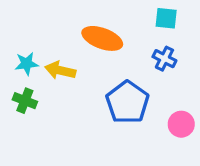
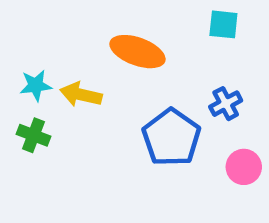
blue cross: (164, 59) -> (226, 104), moved, turned 35

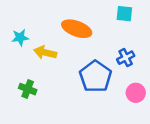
cyan star: (36, 85) -> (20, 37), moved
green cross: (33, 135) -> (28, 89), moved

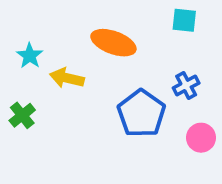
cyan star: (20, 37) -> (30, 56), turned -30
green cross: (28, 89) -> (22, 115), moved, turned 30

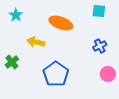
cyan star: (30, 56) -> (16, 15), moved
blue pentagon: (141, 113) -> (56, 74), moved

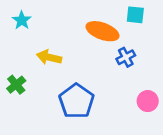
orange ellipse: (61, 23) -> (102, 31), moved
blue cross: (100, 46) -> (126, 57), moved

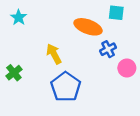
yellow arrow: (49, 57) -> (54, 54), moved, turned 48
pink circle: (148, 101) -> (127, 68), moved

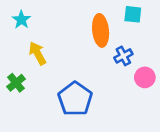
orange ellipse: (88, 27) -> (101, 30), turned 64
yellow arrow: (54, 54) -> (37, 53), moved

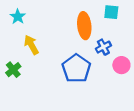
blue pentagon: (75, 99) -> (76, 68), moved

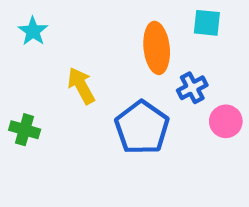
yellow arrow: (31, 45) -> (81, 86), moved
green cross: (13, 70) -> (25, 130), turned -35

